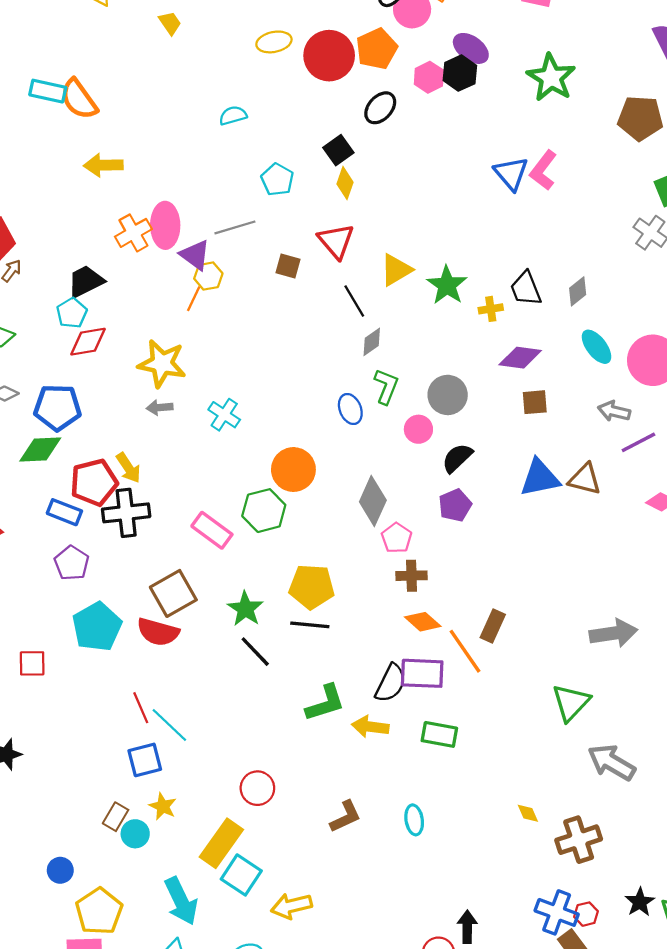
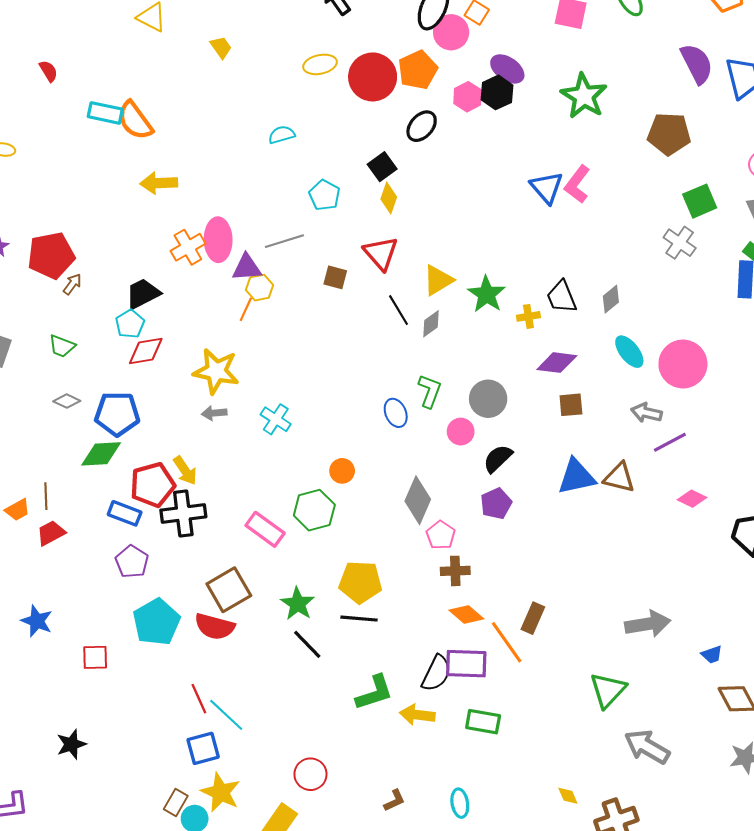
purple triangle: (195, 255) -> (247, 268), turned -40
gray diamond: (372, 342) -> (431, 324), moved
orange circle: (293, 470) -> (342, 471), size x0.6
yellow star: (163, 806) -> (221, 792), size x1.5
brown L-shape: (345, 817) -> (394, 800), size x0.7

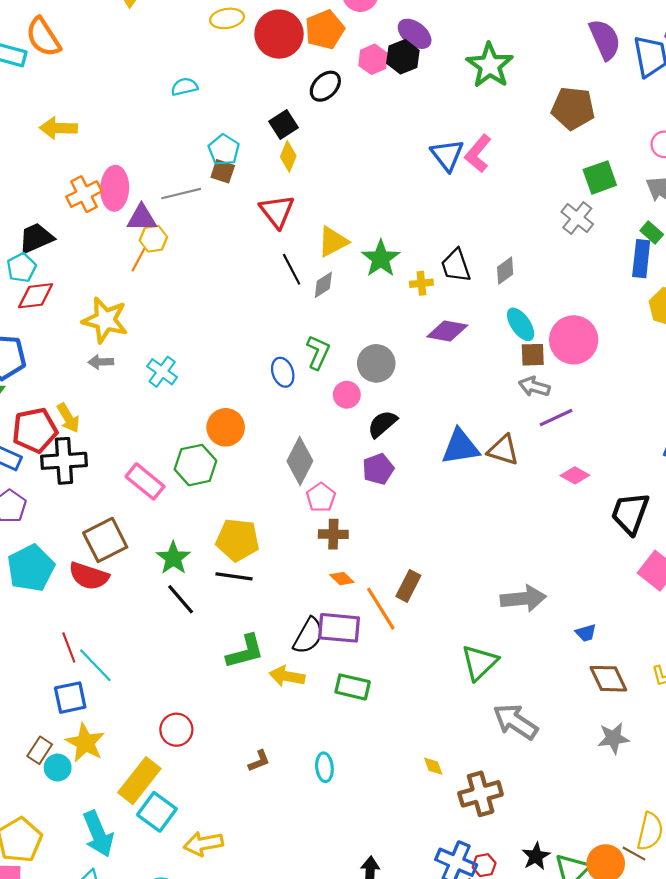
orange semicircle: (135, 120) -> (43, 37), moved
brown square: (335, 277) -> (223, 171), moved
brown square: (571, 405) -> (533, 355), moved
orange circle: (342, 471) -> (226, 427), size x1.5
orange diamond: (466, 615) -> (342, 579), size x0.7

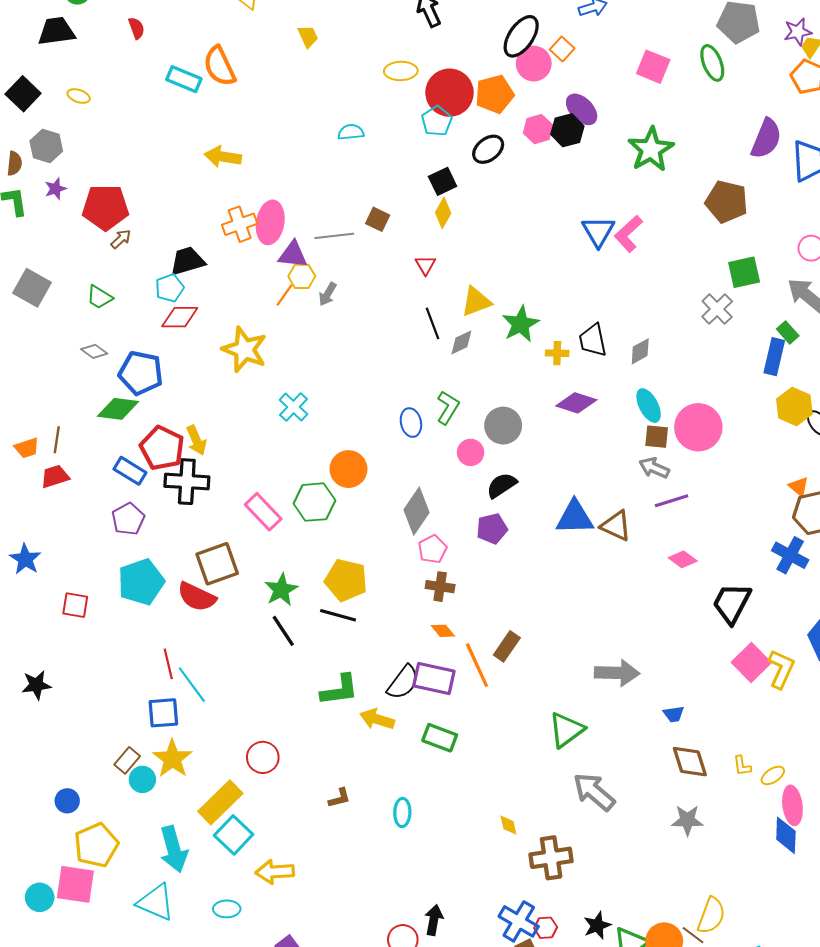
purple semicircle: (605, 39) -> (766, 139), turned 39
cyan pentagon: (224, 150) -> (437, 121), moved
red triangle: (277, 211) -> (425, 265), size x0.6
gray arrow: (101, 362) -> (328, 294), moved, turned -65
red pentagon: (35, 430) -> (162, 448), turned 30

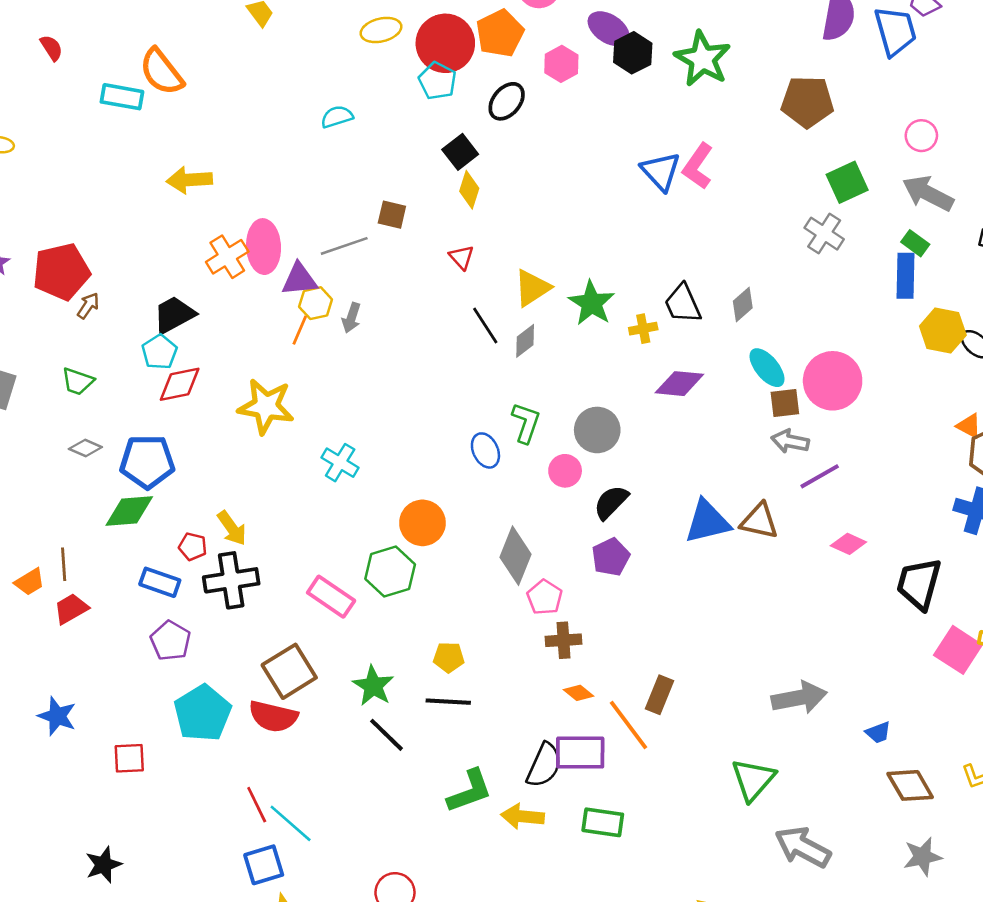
black hexagon: (567, 130) -> (633, 53), moved
red pentagon: (162, 448) -> (193, 547), size x0.5
yellow pentagon: (346, 580) -> (449, 657), size x0.6

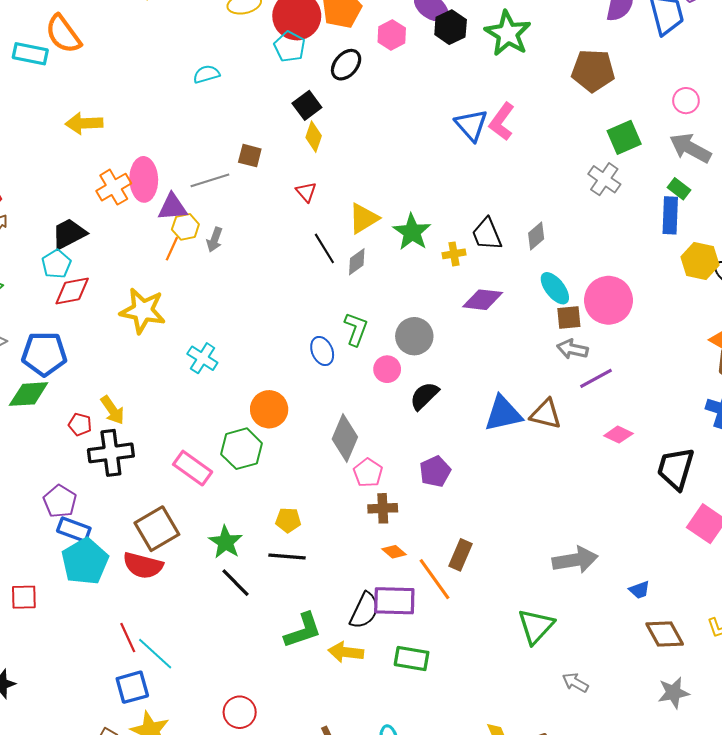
purple pentagon: (611, 557) -> (435, 471), moved
blue rectangle: (160, 582) -> (74, 530), moved
gray arrow: (803, 847) -> (575, 683), size x0.6

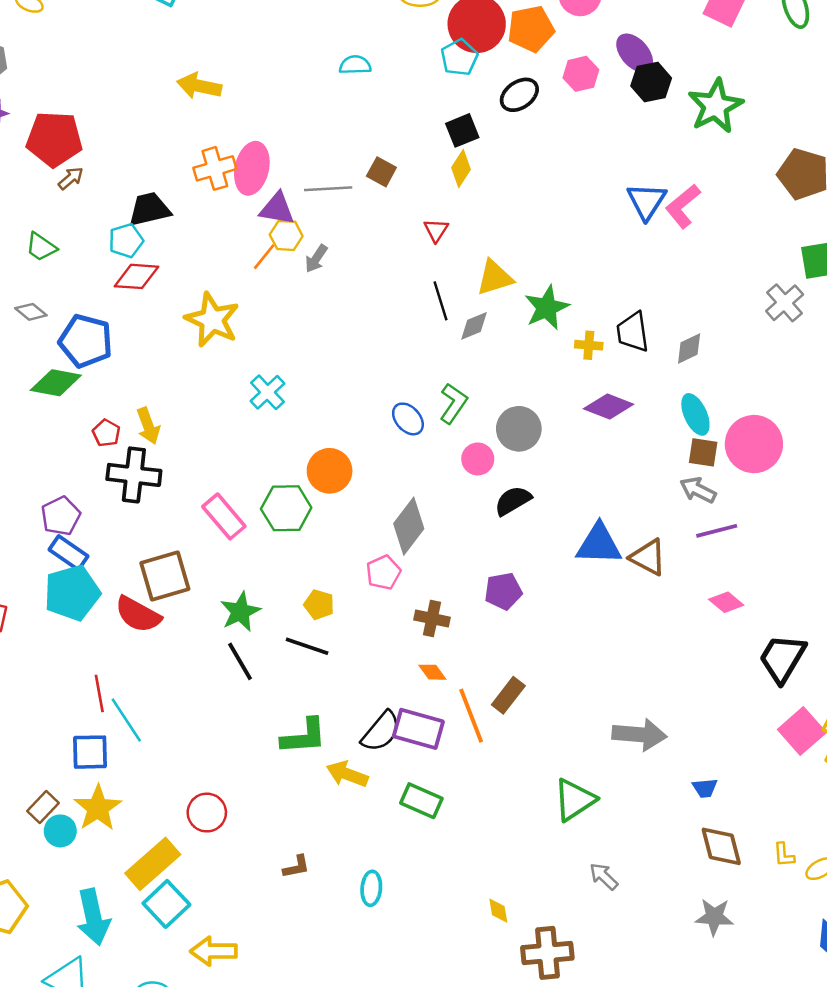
blue ellipse: (322, 351) -> (408, 419), turned -32
pink pentagon: (368, 473) -> (383, 572), moved

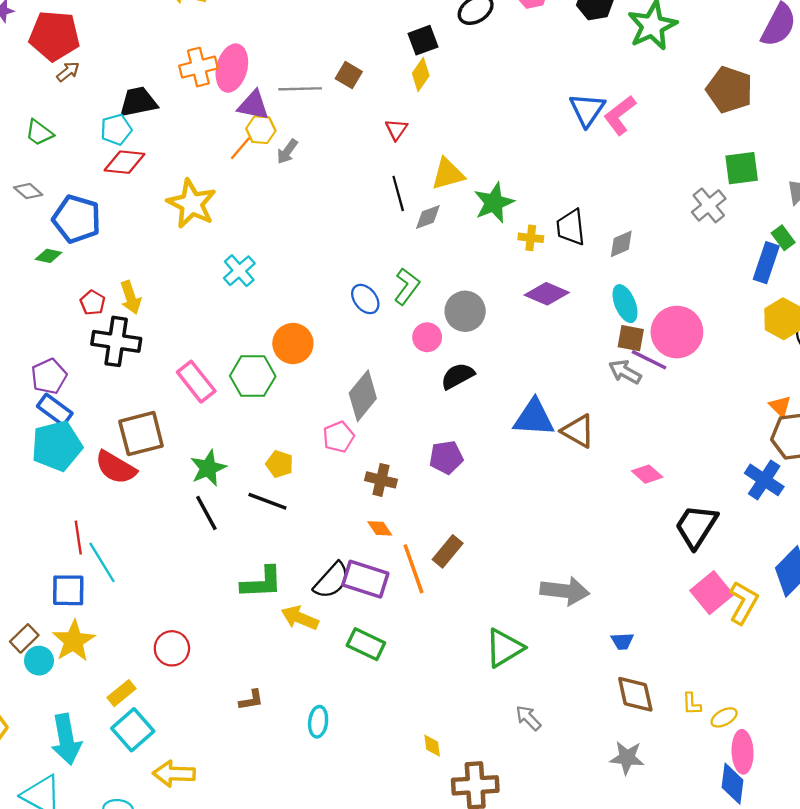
green diamond: (56, 383) -> (48, 256), size x0.6
purple line: (717, 531) -> (649, 360), moved, turned 39
yellow rectangle: (153, 864) -> (122, 693), size x0.6

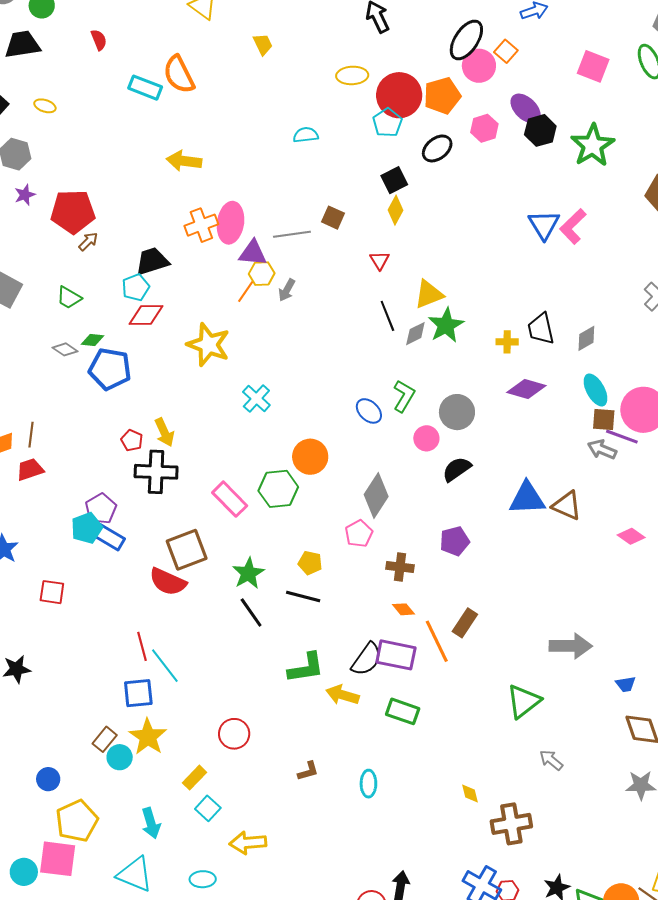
green star: (494, 203) -> (446, 325), moved
green diamond: (48, 256) -> (93, 340), moved
cyan pentagon: (57, 446) -> (87, 528), moved, size x0.7
cyan square: (133, 730) -> (208, 808), size x0.7
cyan arrow: (66, 739) -> (151, 823), size x0.7

